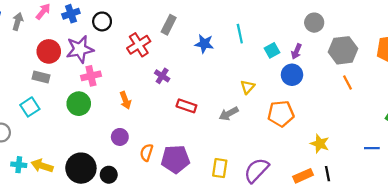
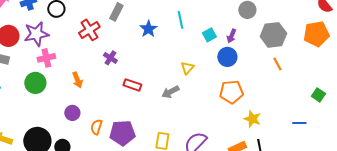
blue star: (204, 44) -> (148, 29), turned 30
orange pentagon: (281, 114) -> (231, 92), moved

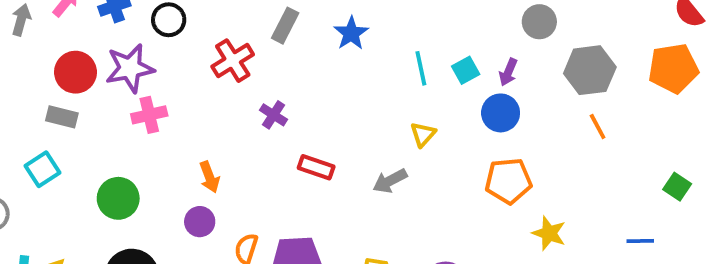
cyan line: (180, 20) -> (421, 68), moved
blue star: (148, 29) -> (351, 33), moved
orange arrow: (77, 80) -> (209, 177), moved
green circle: (35, 83) -> (118, 198), moved

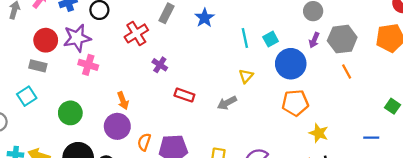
purple arrow: (508, 72) -> (314, 40), moved
blue circle: (501, 113) -> (291, 64), size x1.4
pink cross: (149, 115) -> (88, 65), turned 30
purple circle: (200, 222) -> (117, 126), size x1.5

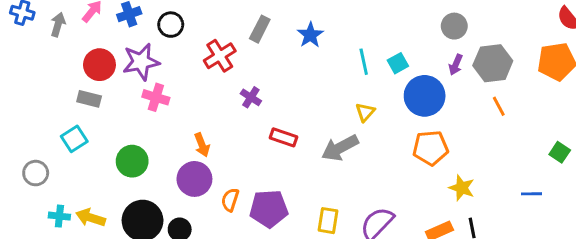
gray arrow: (227, 103) -> (340, 148), size x1.4

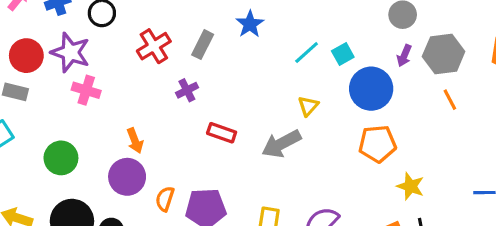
gray rectangle: (260, 29) -> (203, 45), moved
purple star: (141, 62) -> (70, 52), turned 30
cyan line: (364, 62) -> (307, 52), turned 60
purple cross: (251, 97) -> (187, 90), turned 30

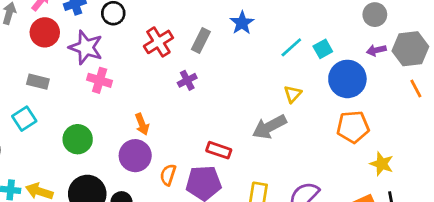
red circle: (26, 56) -> (45, 32), moved
purple arrow: (404, 56) -> (376, 50), turned 54
red rectangle: (222, 133) -> (219, 150), moved

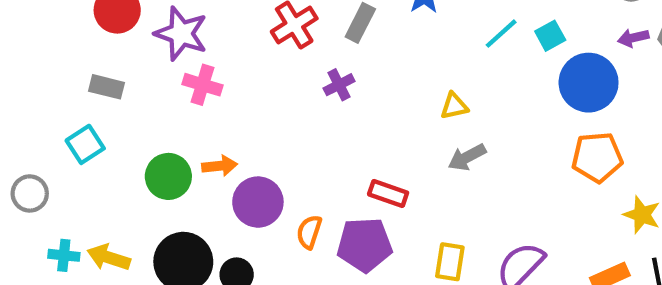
yellow triangle: (293, 94) -> (454, 106), moved, turned 36
orange arrow: (142, 124) -> (220, 166), moved, turned -75
gray arrow: (269, 127) -> (467, 157), size x0.7

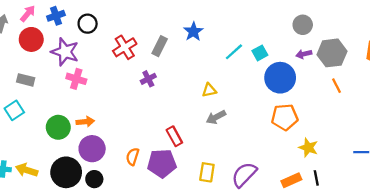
red rectangle: (388, 193) -> (174, 136), turned 42
purple circle: (258, 202) -> (92, 149), moved

